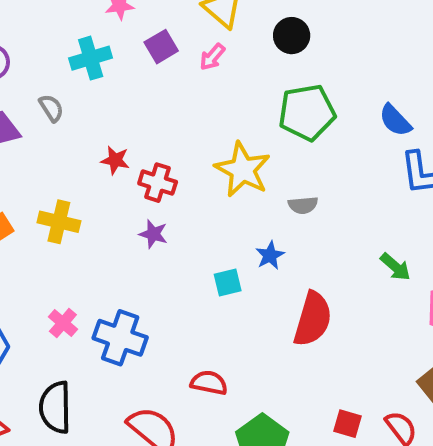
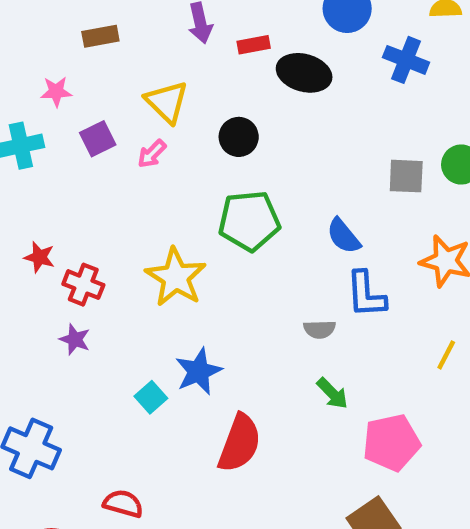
gray semicircle: (303, 205) -> (320, 329), moved
blue star: (270, 255) -> (199, 371), size x1.5
cyan square: (228, 282) -> (151, 397), turned -32

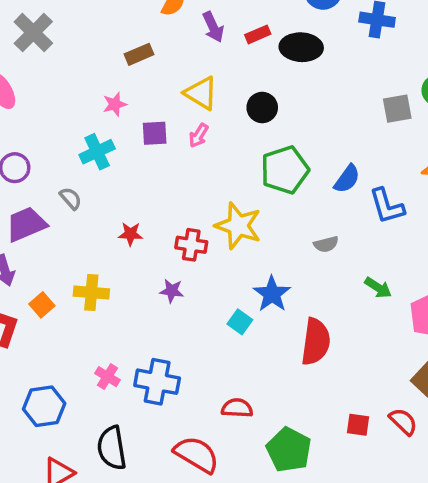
purple square: (98, 139) -> (155, 133), turned 36
blue semicircle: (344, 236) -> (347, 179), moved, turned -92
red cross: (83, 285) -> (191, 245), moved
gray semicircle: (320, 329) -> (326, 244), moved

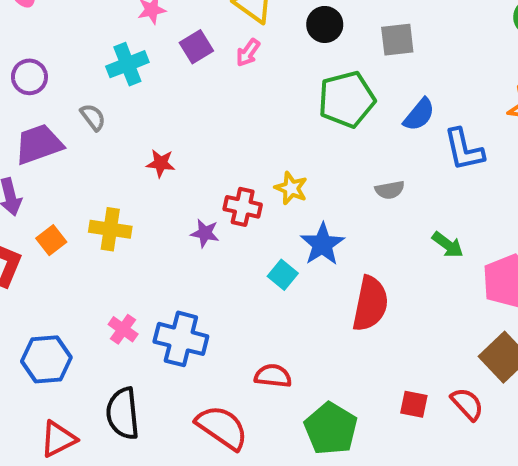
gray square: (397, 109) -> (397, 40), moved
purple square: (155, 133) -> (196, 47), turned -32
yellow star: (238, 226) -> (291, 188), moved, size x0.6
red cross: (191, 245) -> (243, 207), moved

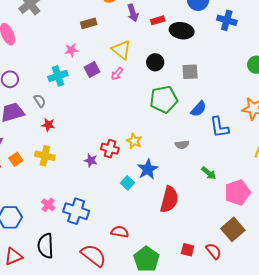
red star: (161, 163) -> (48, 125), moved

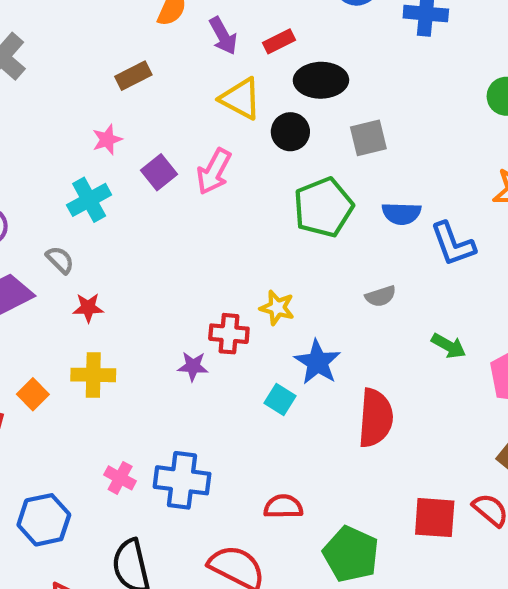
black ellipse: (182, 31) -> (321, 80), moved
yellow triangle: (121, 50) -> (241, 99), moved
pink arrow: (117, 74) -> (214, 171), size x1.5
blue semicircle: (199, 109) -> (401, 213), turned 60
red square: (188, 250) -> (435, 518), size x1.5

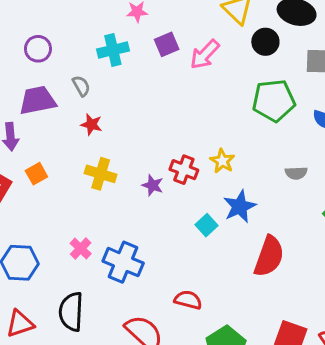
yellow cross: (93, 375) -> (101, 174), moved

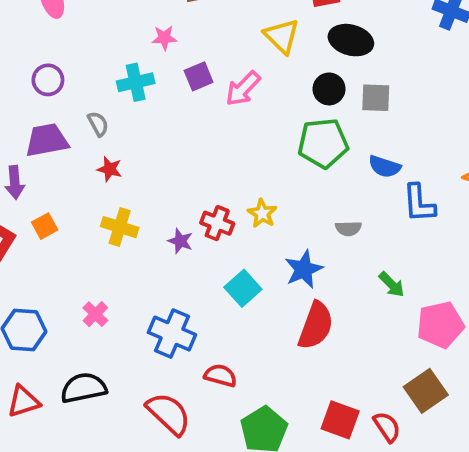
black circle: (265, 42) -> (329, 89), moved
blue star: (240, 207) -> (304, 269), moved
cyan square: (206, 225) -> (243, 288), size x1.4
blue cross: (123, 262) -> (172, 334), moved
black semicircle: (71, 312) -> (84, 388), turned 75

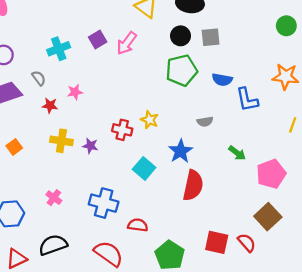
pink star: (164, 38) -> (75, 92), moved
purple star: (180, 241) -> (90, 146), moved

